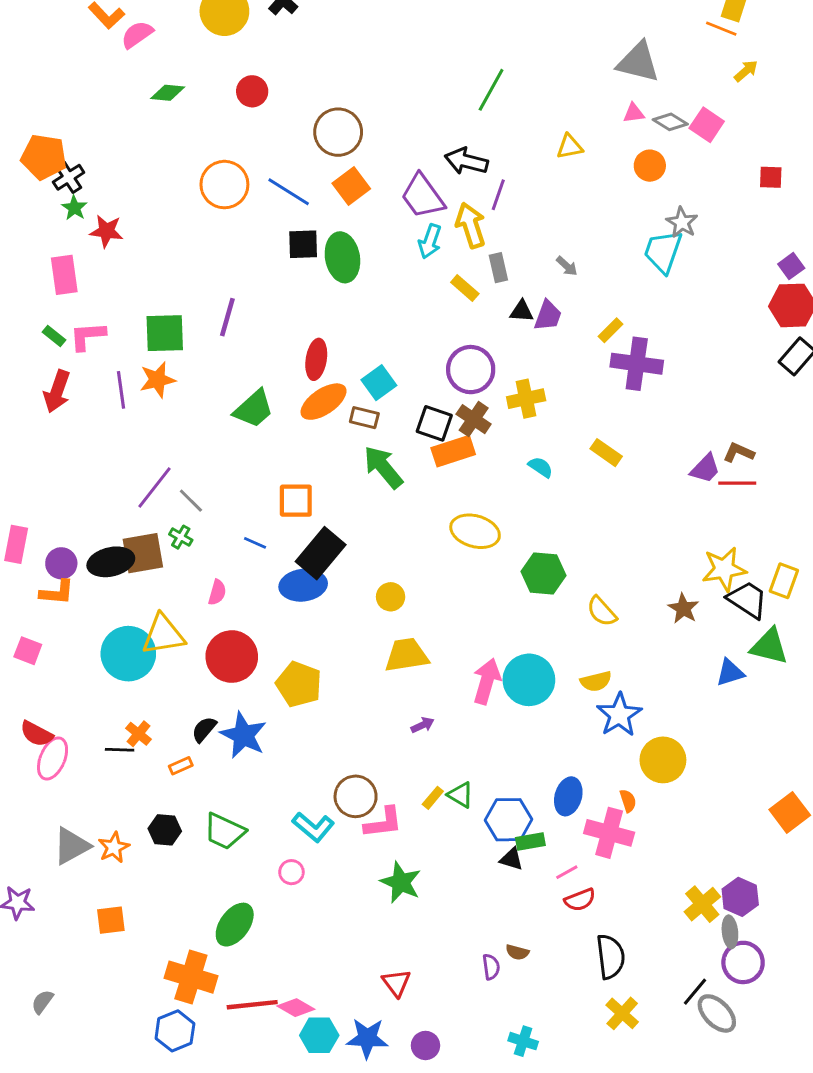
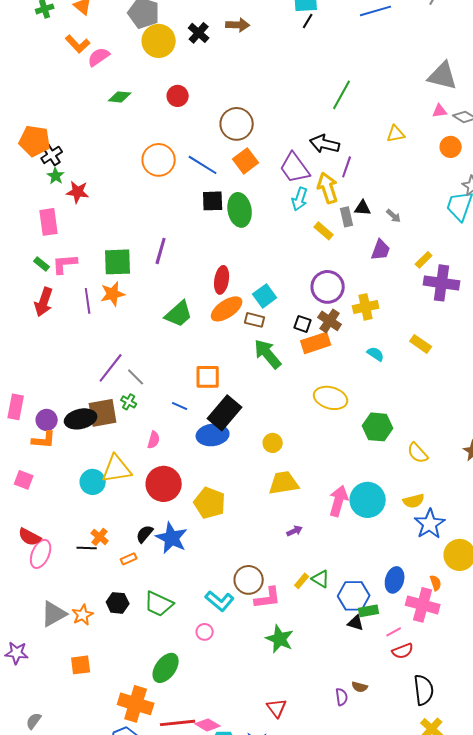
black triangle: (522, 311) -> (363, 208), moved
black square: (434, 423) -> (303, 324), size x0.7
cyan circle: (128, 654) -> (93, 482), size x0.7

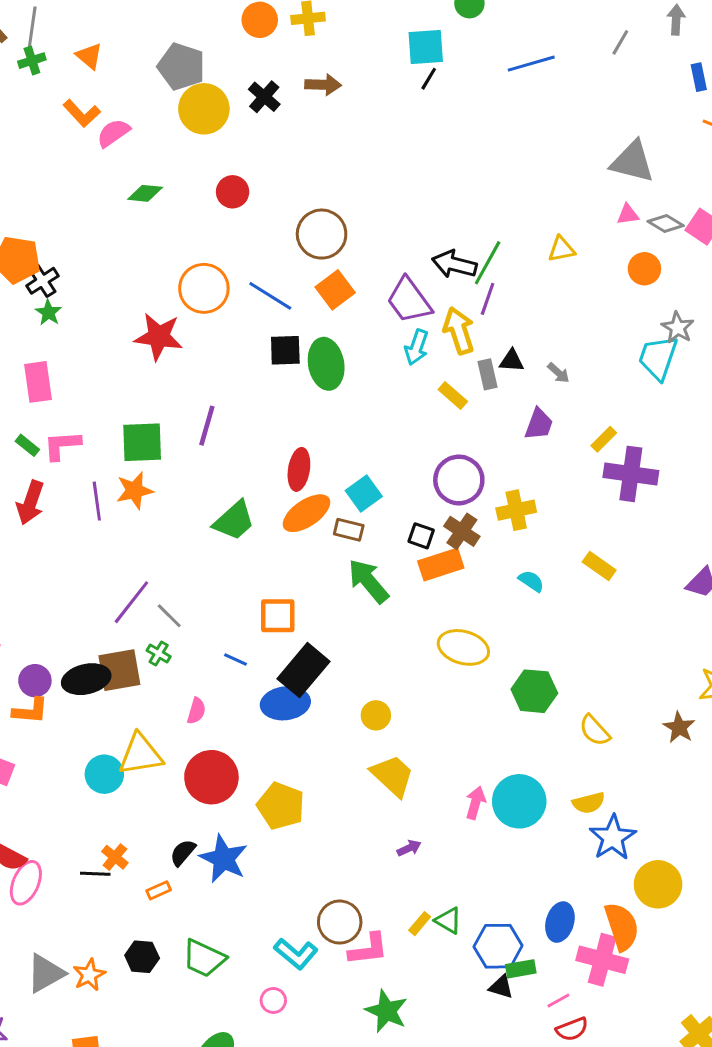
green line: (342, 95) -> (488, 263), moved
red star: (78, 192) -> (159, 337), moved, size x1.4
yellow trapezoid: (284, 483) -> (392, 776), turned 52
pink arrow: (339, 501) -> (475, 803), size x0.7
orange semicircle: (436, 583) -> (622, 927), size x2.0

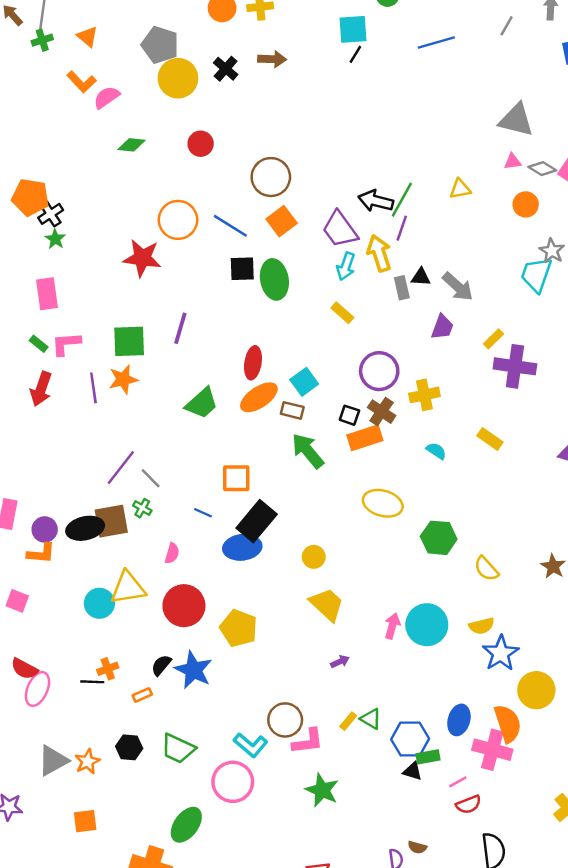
gray arrow: (558, 373) -> (458, 287), size x1.8
yellow rectangle: (453, 395) -> (342, 313), moved
orange cross: (115, 857) -> (108, 669), turned 30
pink circle: (273, 1000) -> (233, 782), size x2.0

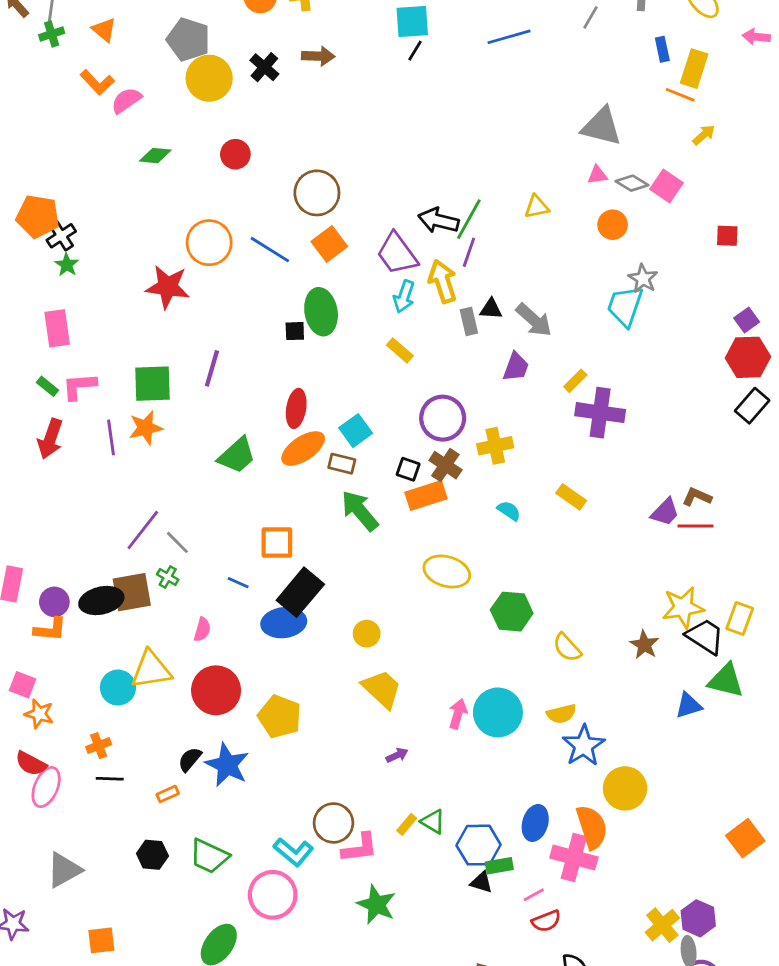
black square: (242, 269) -> (295, 331), moved, size x0.7
orange cross: (108, 669) -> (99, 746), moved
orange star: (87, 762) -> (39, 714), moved, turned -30

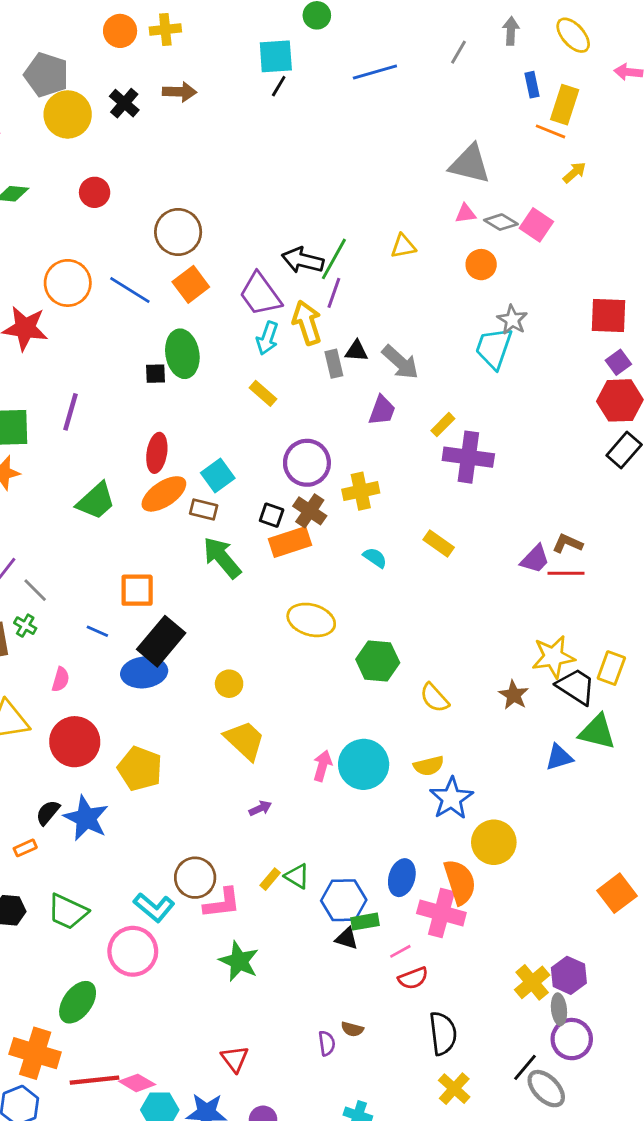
red square: (727, 236) -> (609, 316), moved, size x1.6

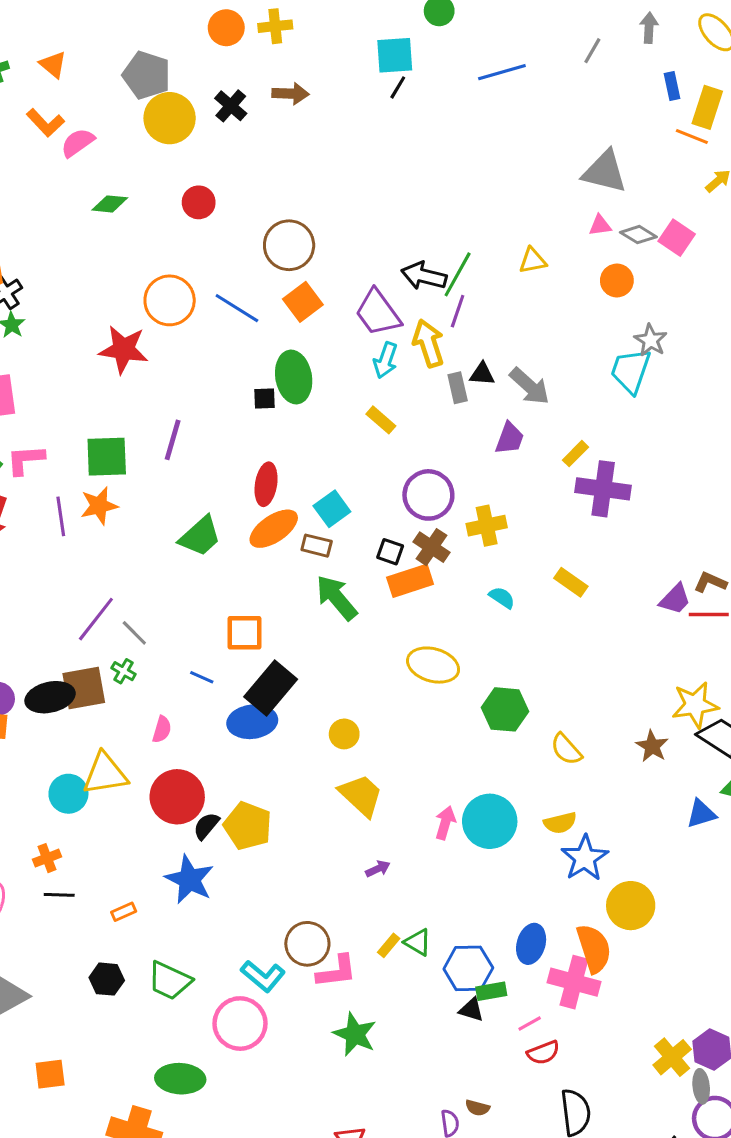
black semicircle: (48, 813) -> (206, 826), moved
green ellipse: (78, 1002) -> (180, 1079), turned 57

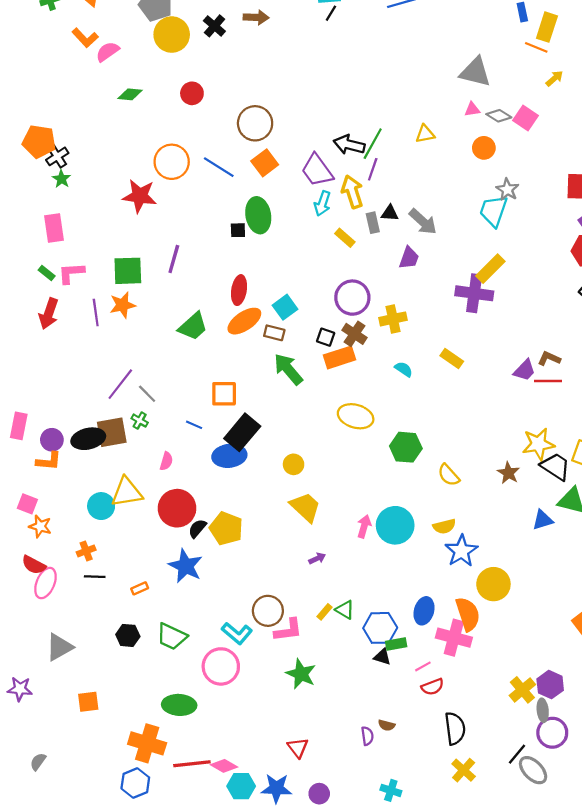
yellow rectangle: (381, 420) -> (345, 238), moved
yellow rectangle: (576, 454) -> (490, 269), moved, size x1.6

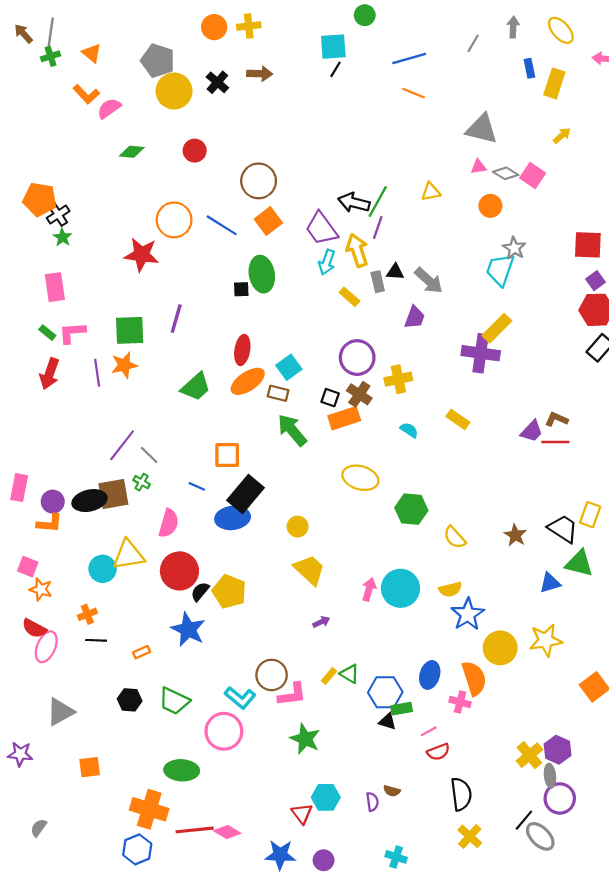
orange line: (536, 47) -> (413, 93), moved
yellow star: (538, 444) -> (546, 640), moved
pink semicircle: (166, 461) -> (169, 523), size x1.5
pink cross: (454, 638) -> (460, 702), size x0.6
cyan hexagon: (241, 786) -> (326, 797), moved

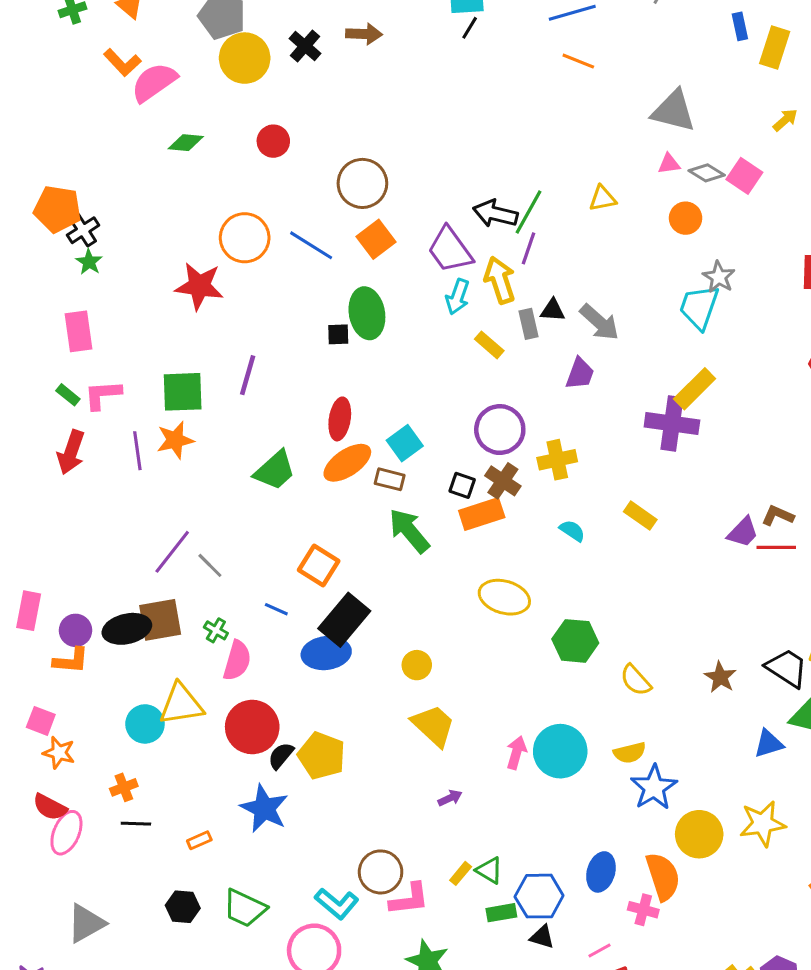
pink semicircle: (109, 108) -> (154, 82), size x1.4
orange square: (227, 455) -> (319, 565), turned 32
green cross: (142, 482) -> (216, 630), moved
green rectangle: (402, 709) -> (501, 913), moved

